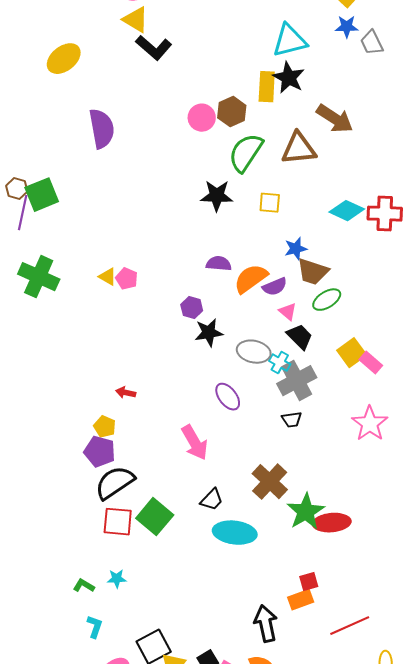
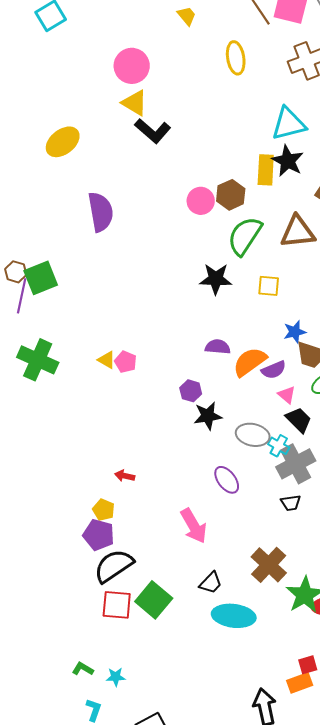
cyan star: (117, 579) -> (116, 677), moved

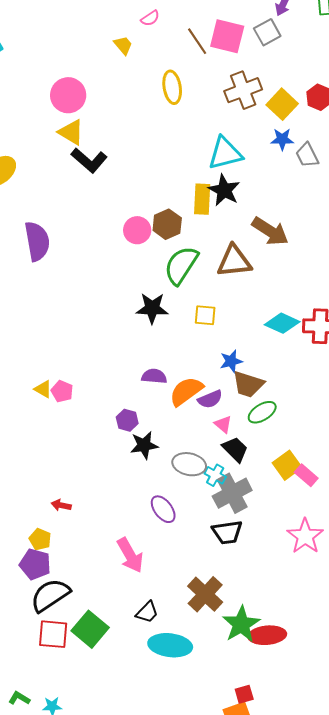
black trapezoid: (291, 503) -> (227, 532), size x1.5

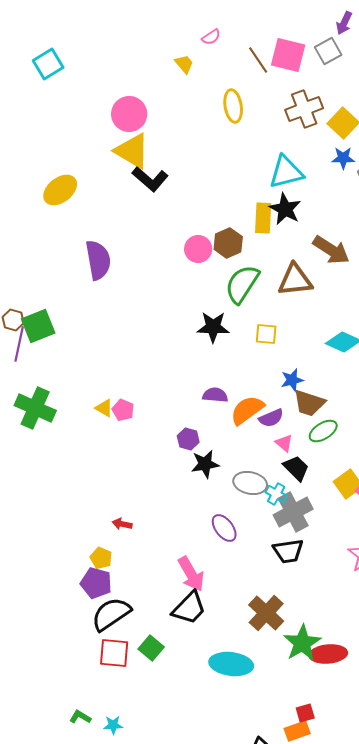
yellow triangle: (71, 132) -> (132, 151), size x1.4
black trapezoid: (147, 612) -> (189, 608), moved, size x1.5
green square: (90, 629) -> (151, 648), size x0.7

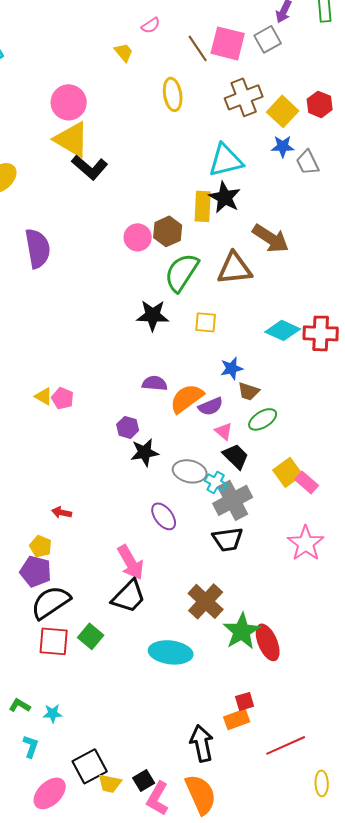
brown trapezoid: (309, 403) -> (249, 391), size x0.7
red ellipse: (328, 654) -> (268, 642), turned 72

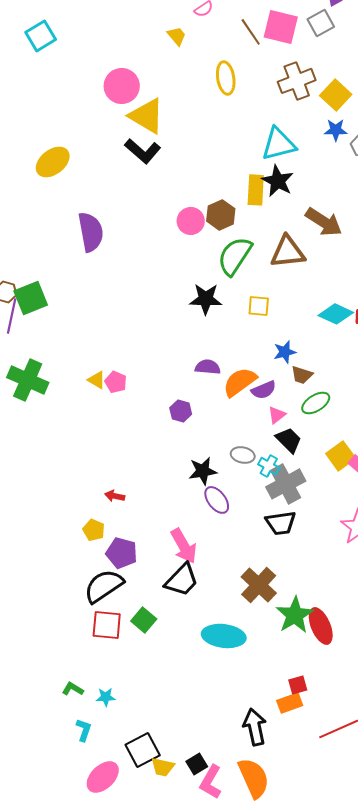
yellow triangle: (72, 139) -> (147, 116), moved
pink triangle: (224, 431) -> (277, 415), turned 42
black star: (145, 452) -> (203, 471), moved
gray ellipse: (190, 471) -> (243, 455), size x0.7
purple pentagon: (36, 571) -> (122, 553), moved

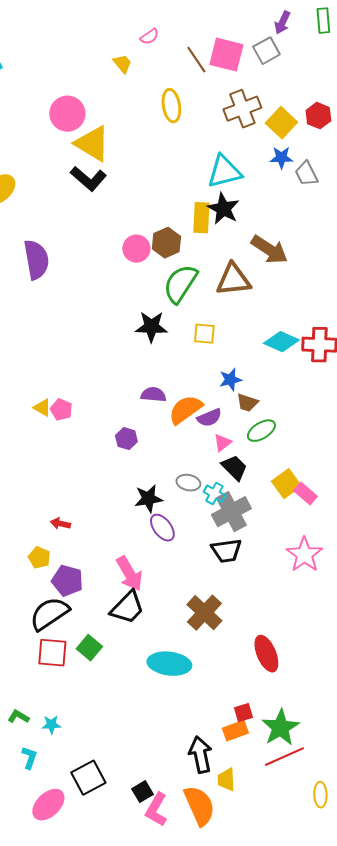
green star: (295, 615) -> (280, 728), moved
yellow trapezoid: (163, 767) -> (226, 780), moved, turned 75

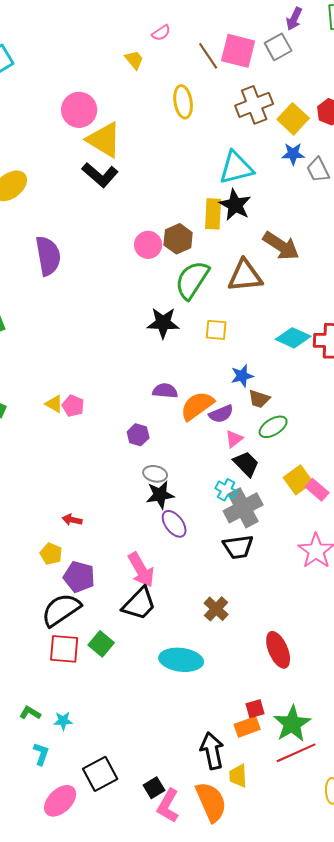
gray ellipse: (188, 483) -> (155, 474), moved
brown cross: (204, 613) -> (216, 609), size x0.7

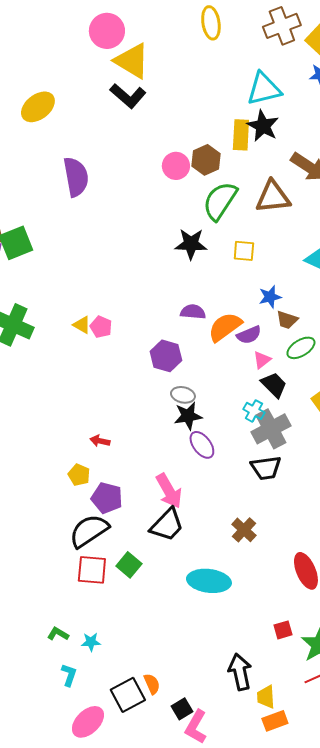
purple hexagon: (138, 435) -> (166, 356), size x1.4
orange rectangle: (247, 727) -> (275, 721), moved
orange semicircle: (211, 802) -> (152, 684), moved, size x0.5

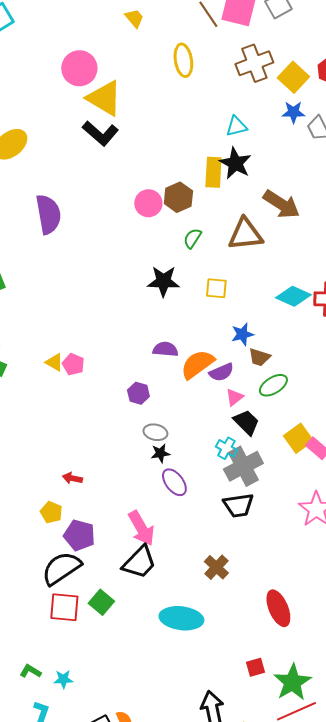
cyan triangle: (264, 89) -> (236, 126), size x0.6
green semicircle: (220, 201) -> (192, 238), size x0.5
purple hexagon: (166, 356) -> (138, 393), size x0.7
black star: (188, 416) -> (160, 453), size x0.7

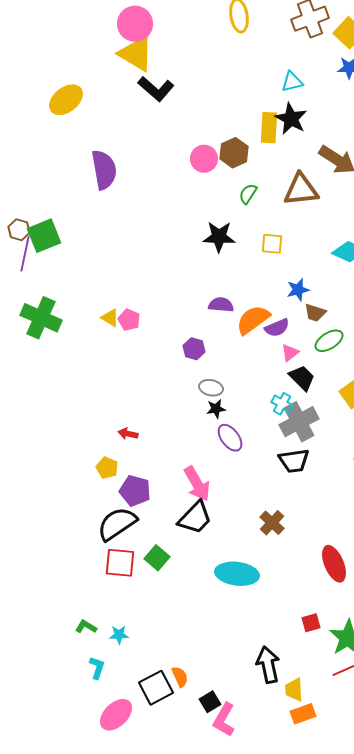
yellow triangle: (104, 98) -> (136, 54), moved

